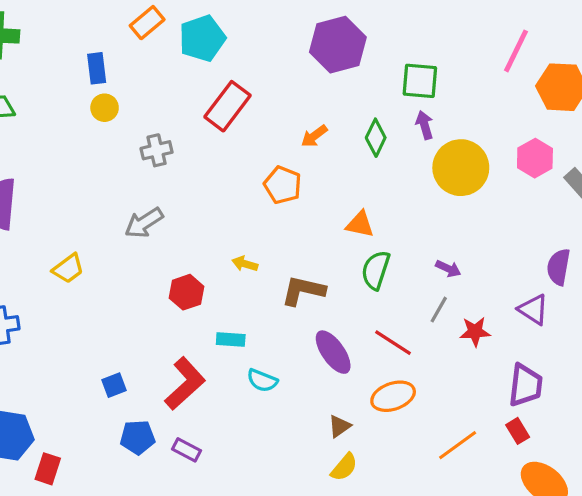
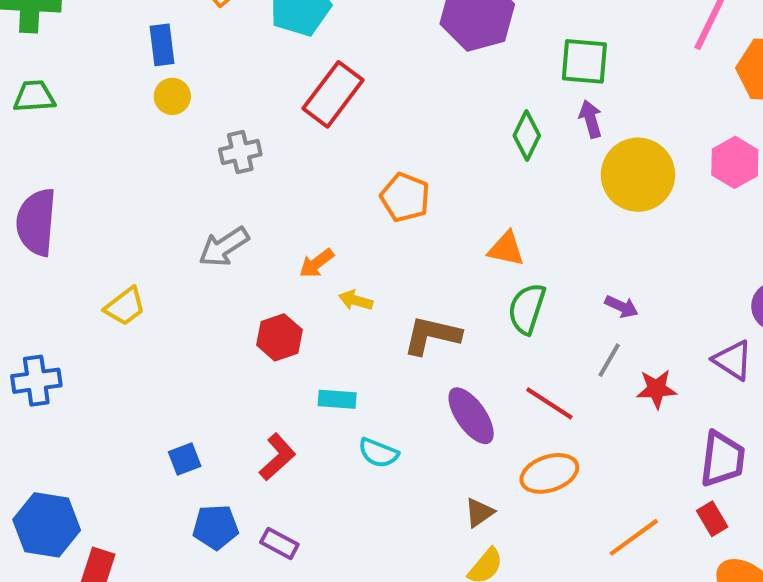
orange arrow: (314, 136) -> (317, 263), moved
red L-shape: (185, 384) -> (277, 457), size x0.7

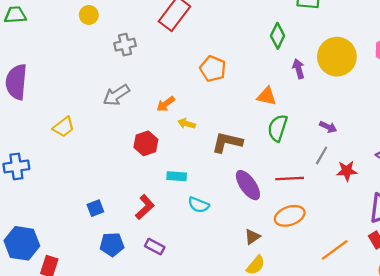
purple arrow: (591, 119) -> (298, 69), moved
red line: (549, 403) -> (290, 179), turned -36
purple rectangle: (279, 543) -> (155, 247), moved

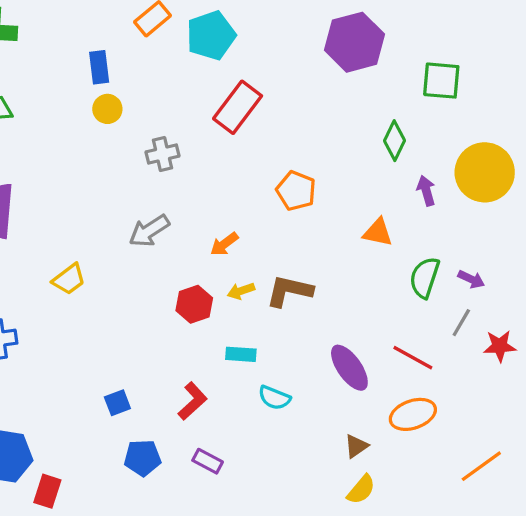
yellow arrow: (186, 124) -> (241, 291), moved, turned -35
green semicircle: (278, 128) -> (425, 278), moved
brown L-shape: (227, 142) -> (289, 291), moved
red line: (290, 179) -> (413, 358), turned 32

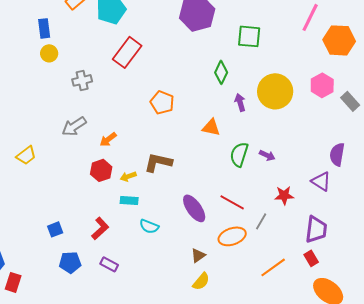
orange arrow: (224, 244) -> (108, 139), moved
yellow arrow: (241, 291) -> (128, 176), moved
gray line: (461, 323) -> (261, 221), moved

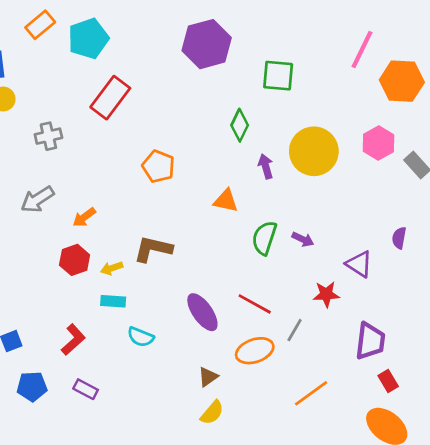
purple semicircle: (337, 154) -> (399, 238), size x0.7
purple triangle: (321, 181) -> (359, 264), moved
red rectangle: (311, 258) -> (388, 381), moved

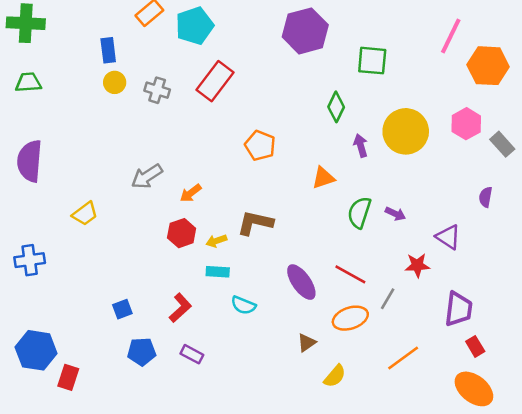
gray cross: (48, 136) -> (157, 90), moved, turned 30
orange triangle: (226, 201) -> (323, 178), turned -30
purple semicircle: (399, 238) -> (486, 197), moved
yellow semicircle: (212, 413) -> (335, 376), moved

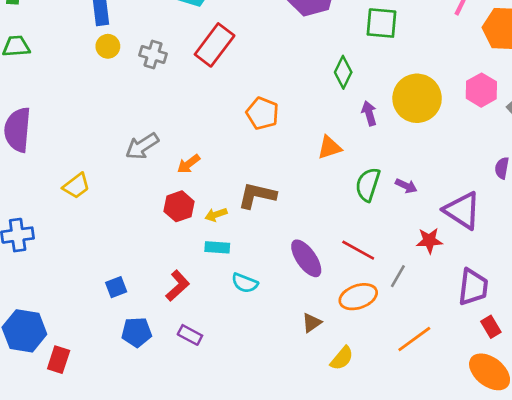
purple triangle: (448, 237) -> (462, 210), size x1.4

